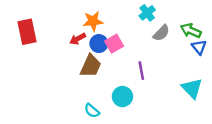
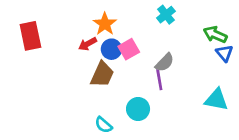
orange star: (93, 21) -> (105, 24), turned -30
gray semicircle: (161, 33) -> (165, 62), moved
cyan triangle: (192, 88) -> (216, 100), turned -35

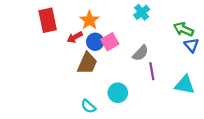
red rectangle: (30, 36) -> (48, 20), moved
purple line: (159, 80) -> (152, 71), moved

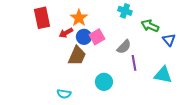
cyan cross: (142, 12) -> (125, 11), turned -32
green arrow: (184, 29) -> (150, 26), moved
cyan semicircle: (88, 106) -> (64, 94), moved, turned -32

